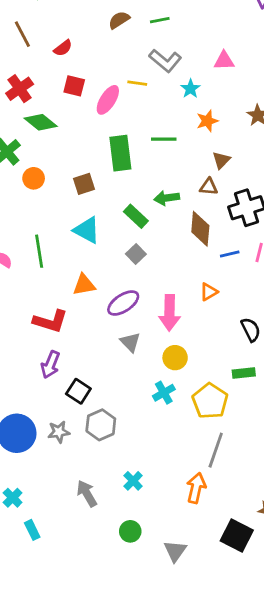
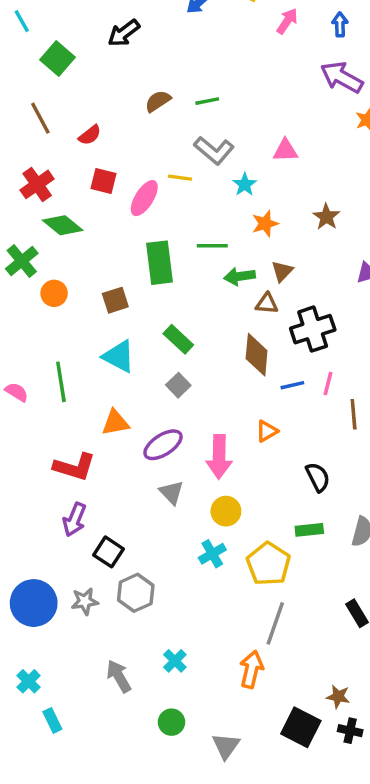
green arrow: (167, 198) -> (240, 276), moved

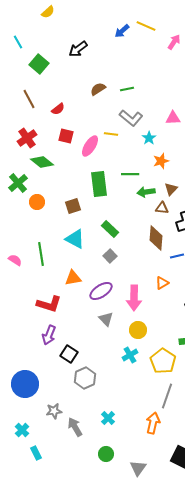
gray star: (85, 601) -> (54, 411), moved

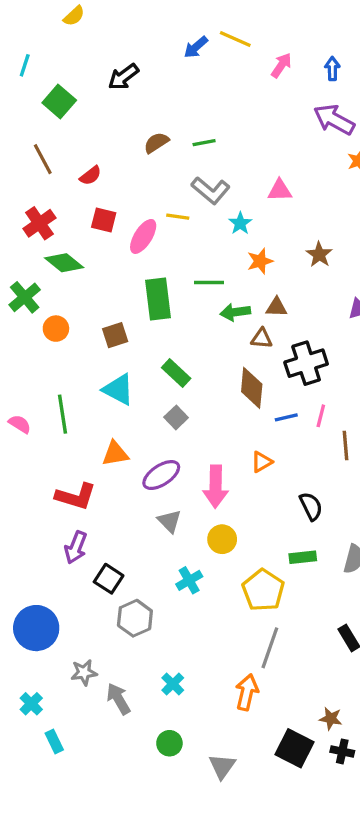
cyan line: (18, 42) -> (25, 65), turned 48
brown triangle: (171, 189) -> (276, 307), turned 48
cyan cross: (130, 355) -> (189, 580), moved

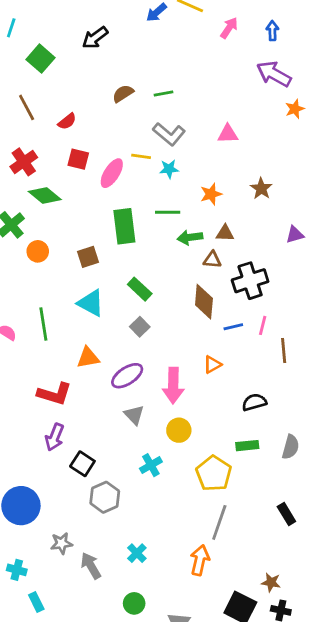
cyan star: (240, 223) -> (169, 169), moved, turned 30
black semicircle: (311, 506) -> (254, 402), turned -80
cyan cross: (31, 704) -> (17, 570), turned -30

